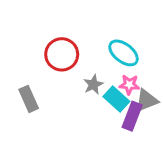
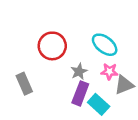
cyan rectangle: (116, 99) -> (99, 104), moved
purple rectangle: (132, 116) -> (80, 93), moved

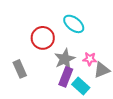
cyan ellipse: (105, 45) -> (74, 24), moved
gray star: (79, 71) -> (65, 59), size x1.5

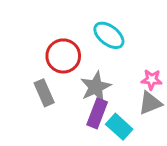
pink star: (90, 59) -> (152, 80), moved
gray rectangle: (20, 69) -> (44, 93), moved

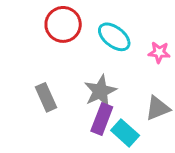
red circle: (63, 56) -> (63, 24), moved
pink star: (152, 80) -> (159, 52), moved

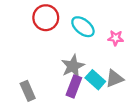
gray rectangle: (46, 97) -> (28, 91), moved
cyan rectangle: (125, 133) -> (95, 80), moved

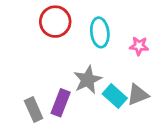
cyan ellipse: (83, 27) -> (100, 32), turned 45
purple rectangle: (74, 86) -> (61, 103), moved

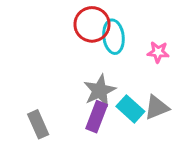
red circle: (55, 22) -> (92, 24), moved
purple rectangle: (61, 103) -> (97, 117), moved

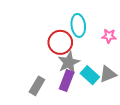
red circle: (92, 24) -> (60, 42), moved
gray rectangle: (38, 124) -> (37, 86), moved, turned 54

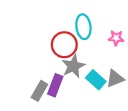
purple rectangle: (67, 80) -> (55, 85), moved

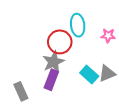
gray star: (73, 66) -> (53, 62), moved
gray rectangle: (39, 91) -> (21, 91), moved, turned -54

